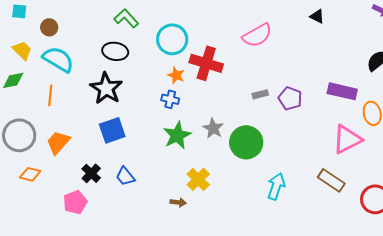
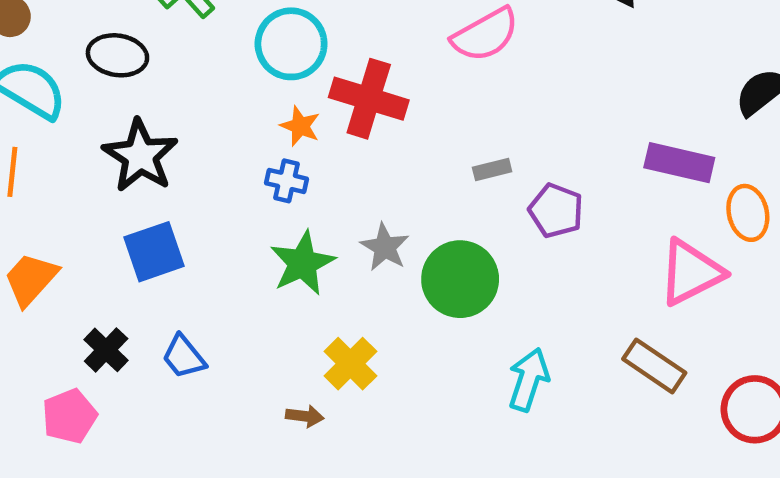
black ellipse: (115, 51) -> (117, 55), moved
purple pentagon: (290, 98) -> (556, 211), moved

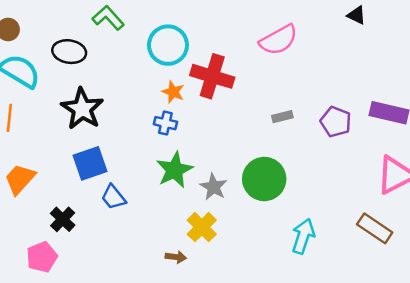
purple pentagon: (556, 211) -> (336, 122), moved
gray star: (385, 247) -> (213, 187), moved
blue trapezoid: (184, 357) -> (113, 197), moved

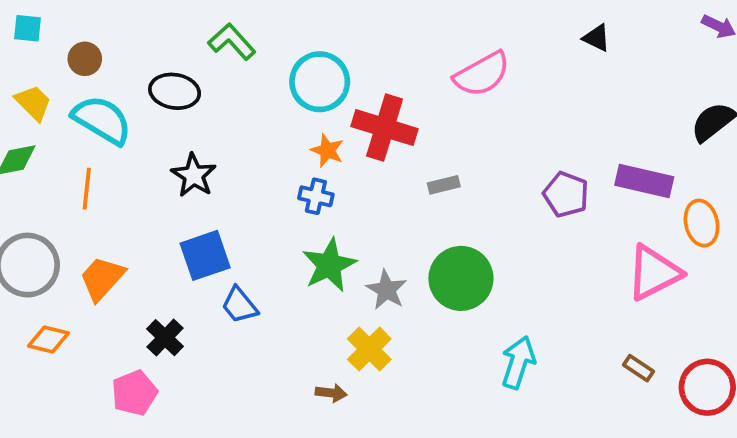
black star: (82, 109) -> (194, 175), size x0.7
gray rectangle: (282, 117) -> (444, 185), moved
brown rectangle: (375, 228) -> (639, 368), moved, size x0.6

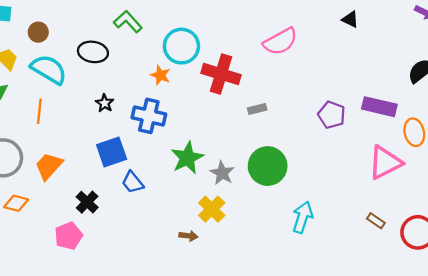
orange star: (327, 150) -> (160, 75), moved
black star: (194, 175) -> (105, 103), size x0.7
blue cross: (316, 196) -> (149, 116), moved, size x1.6

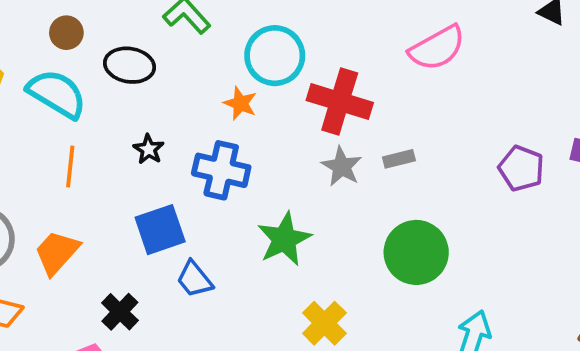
brown circle: (38, 32) -> (66, 33), moved
orange line: (39, 111) -> (70, 166), moved
gray star: (222, 173) -> (342, 166), moved

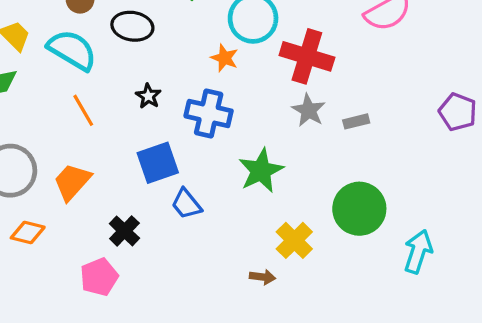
gray rectangle: (399, 159) -> (356, 121), moved
orange line: (70, 166) -> (83, 110), turned -36
green circle: (416, 252) -> (359, 209), moved

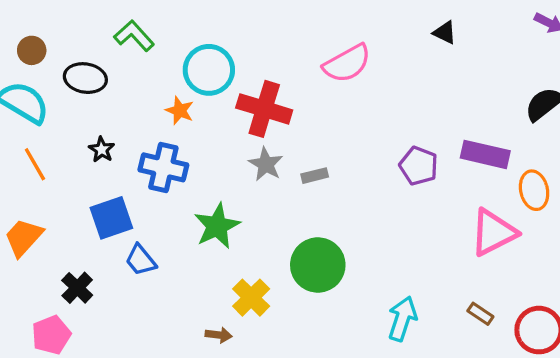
cyan arrow: (418, 252) -> (402, 319), moved

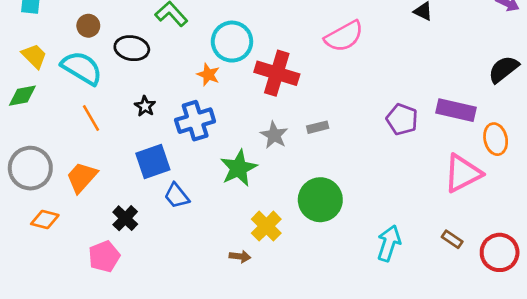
gray star: (266, 164) -> (274, 135), moved
blue cross: (163, 167) -> (195, 121), turned -30

